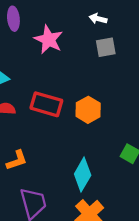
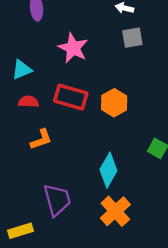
pink star: (49, 40) -> (73, 48), moved
orange L-shape: (17, 160) -> (41, 139), moved

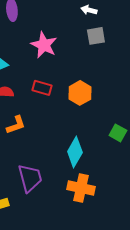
red rectangle: (71, 97) -> (42, 88), size x0.7
orange cross: (115, 211) -> (81, 188), turned -36

